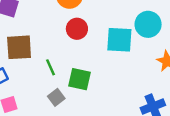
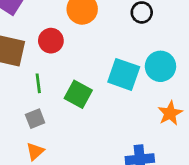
red circle: (77, 29) -> (51, 41), moved
green square: (80, 79) -> (78, 94), moved

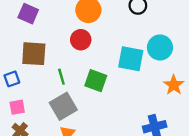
red circle: (51, 41) -> (81, 40), moved
gray square: (35, 119) -> (63, 106), size x1.6

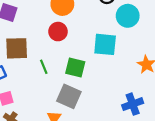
cyan circle: (160, 47) -> (128, 16), moved
gray square: (63, 106) -> (69, 96), moved, turned -30

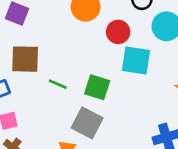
red circle: (58, 32) -> (118, 32), moved
green line: (44, 67) -> (58, 84), turned -48

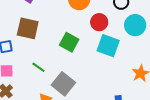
green line: (58, 84) -> (38, 67), moved
green square: (97, 87) -> (69, 42), moved

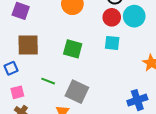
red circle: (99, 22) -> (112, 17), moved
cyan square: (108, 46) -> (112, 43), size x0.7

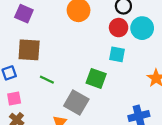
green square: (73, 49) -> (96, 78), moved
green line: (48, 81) -> (47, 80), moved

